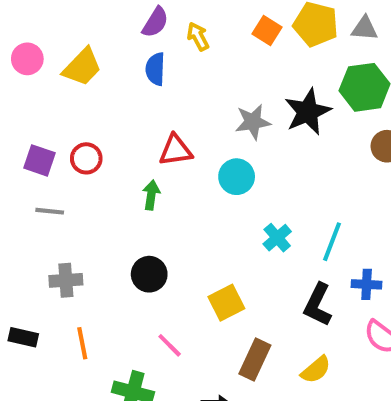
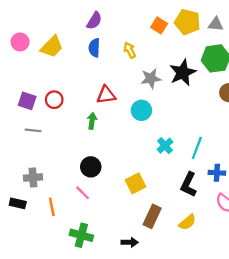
yellow arrow: (198, 37) -> (130, 50), moved
gray cross: (66, 280) -> (33, 177), moved
pink line: (170, 345) -> (83, 193), moved

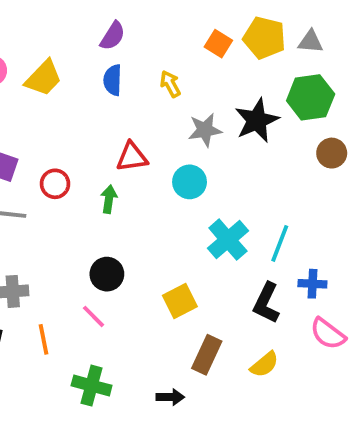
red circle: (54, 100) -> (55, 184), moved
cyan cross: (165, 146) -> (228, 240), size x1.5

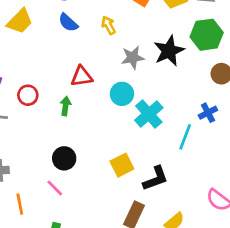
blue semicircle: (113, 80) -> (68, 23), turned -50
cyan cross: (228, 240) -> (149, 114), moved
blue cross: (312, 284) -> (208, 113), moved, turned -30
yellow square: (180, 301) -> (122, 165), moved
black L-shape: (266, 303) -> (156, 179), moved, turned -136

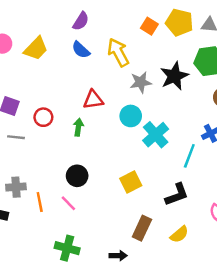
yellow arrow: (108, 25) -> (118, 52), size x1.6
black L-shape: (156, 179) -> (177, 195), moved
orange line: (20, 204) -> (40, 202), moved

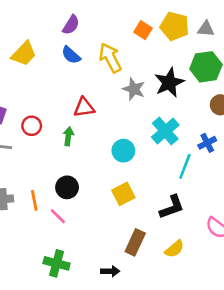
gray star: (141, 82) -> (134, 89), turned 30
cyan circle: (131, 116) -> (123, 151), moved
cyan cross: (156, 135) -> (165, 131), moved
orange line: (40, 202) -> (34, 200), moved

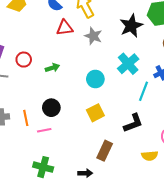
gray star: (134, 89) -> (93, 36), moved
red triangle: (84, 107) -> (65, 28), moved
green arrow: (68, 136) -> (52, 68), turned 64
pink line: (58, 216) -> (44, 130), turned -56
yellow semicircle: (174, 249) -> (150, 156), moved, turned 35

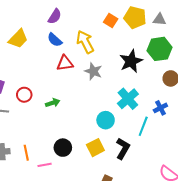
cyan circle: (95, 79) -> (106, 120), moved
black circle: (51, 108) -> (63, 148), moved
black L-shape: (133, 123) -> (123, 149), moved, turned -40

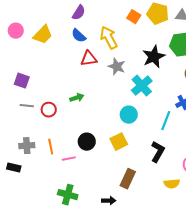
red circle: (24, 95) -> (49, 110), moved
cyan cross: (128, 99) -> (142, 86), moved
black L-shape: (123, 149) -> (158, 152), moved

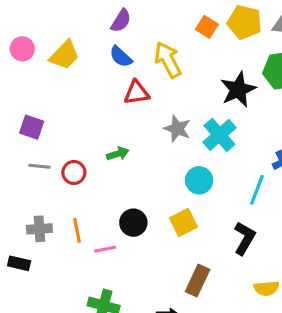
gray star: (117, 67) -> (177, 129), moved

